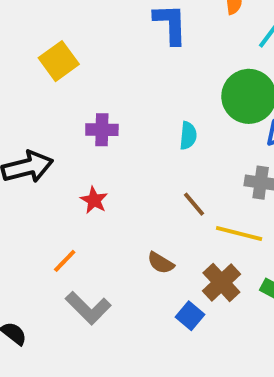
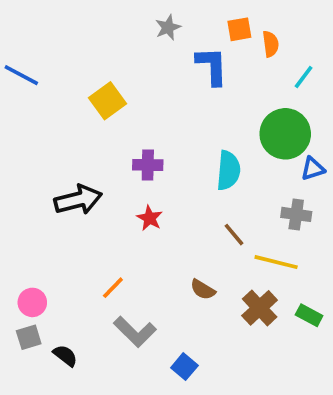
cyan semicircle: (188, 136) -> (228, 170), size x1.5
red star: (94, 200) -> (150, 218), moved
blue square: (190, 316) -> (184, 367), moved

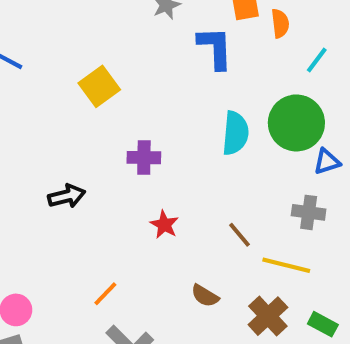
cyan semicircle: (228, 170) -> (235, 133), moved
black arrow: (78, 200) -> (67, 196), size x0.7
red star: (150, 218) -> (164, 225), moved

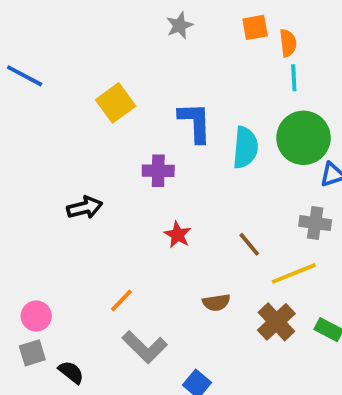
blue L-shape: (215, 48) -> (195, 122), moved
cyan line: (317, 60) -> (294, 78), moved, turned -40
yellow line: (286, 265) -> (294, 273), turned -36
brown semicircle: (205, 296) -> (216, 302), turned -40

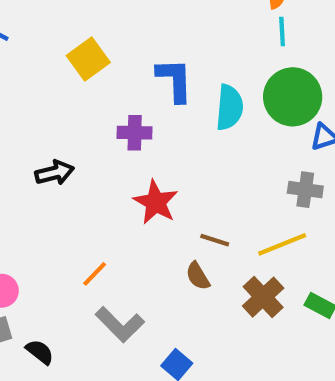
red star: (178, 235) -> (156, 202), size x1.5
brown line: (249, 244) -> (215, 240), moved, turned -32
brown semicircle: (216, 302) -> (198, 276), turned 68

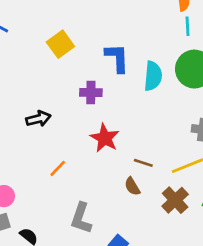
orange line: (95, 274) -> (58, 168), moved
gray L-shape: (120, 324) -> (81, 218), turned 64

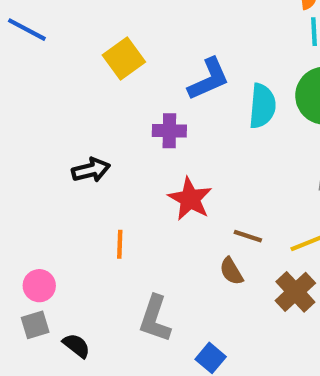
blue L-shape: (117, 58) -> (209, 79), turned 68
orange line: (58, 168) -> (120, 244), turned -42

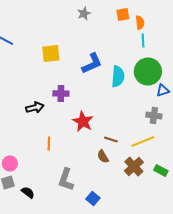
yellow square: (124, 58) -> (51, 54), turned 30
purple cross: (169, 131) -> (61, 94), moved

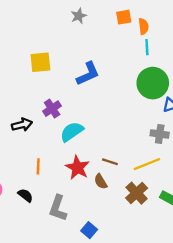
cyan semicircle: (118, 76) -> (72, 132), moved, turned -130
purple cross: (61, 94) -> (52, 109), turned -35
red star: (83, 122) -> (77, 168), moved
black semicircle: (28, 192) -> (25, 195), moved

